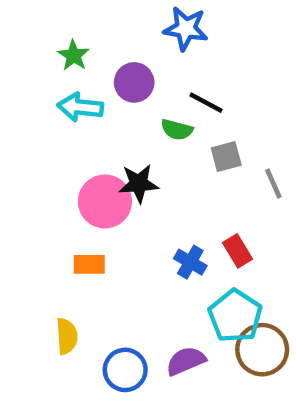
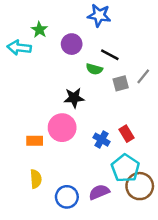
cyan arrow: (80, 107) -> (19, 48), moved
gray line: (273, 183) -> (143, 76), moved, turned 63
pink circle: (105, 201) -> (62, 128), moved
orange rectangle: (89, 264) -> (35, 141), moved

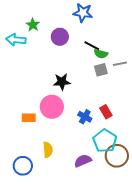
green semicircle: (94, 69) -> (101, 54), moved
gray line: (143, 76) -> (120, 64), turned 40
yellow semicircle: (36, 179) -> (48, 150), moved
blue circle: (67, 197) -> (23, 166), moved

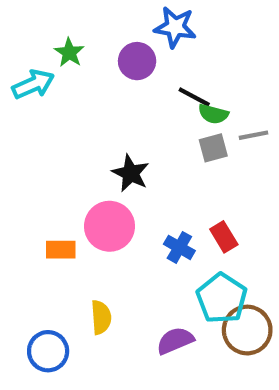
purple circle: (60, 37) -> (137, 61), moved
cyan arrow: (16, 40) -> (33, 84), turned 150
black star: (62, 82) -> (131, 173), turned 30

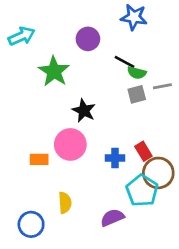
blue star: (175, 27) -> (134, 17), moved
green star: (69, 53) -> (54, 71), moved, size x1.6
cyan arrow: (33, 84) -> (22, 36), moved
blue cross: (179, 247) -> (115, 158), turned -30
brown circle: (247, 330) -> (158, 173), moved

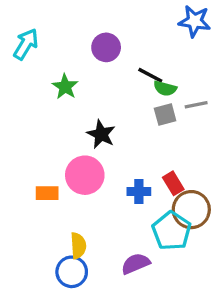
blue star: (134, 17) -> (195, 21), moved
cyan arrow: (22, 36) -> (26, 44), turned -35
green star: (54, 71) -> (65, 87), size x0.7
blue circle: (31, 224) -> (72, 272), moved

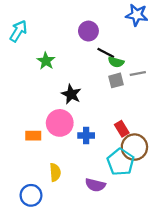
purple circle: (106, 47) -> (88, 31), moved
blue cross: (139, 192) -> (86, 136), moved
purple semicircle: (136, 264) -> (95, 185), turned -144
blue circle: (72, 272) -> (31, 195), moved

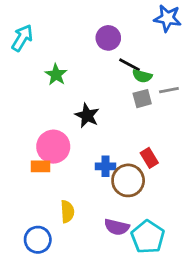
pink circle: (60, 123) -> (53, 147), moved
brown circle: (134, 147) -> (128, 180), moved
cyan pentagon: (121, 162) -> (148, 237), moved

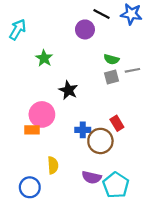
black line: (129, 65) -> (102, 14), moved

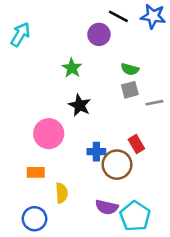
green star: (44, 58) -> (72, 68), moved
gray line: (132, 70) -> (154, 103), moved
orange rectangle: (32, 130) -> (36, 172), moved

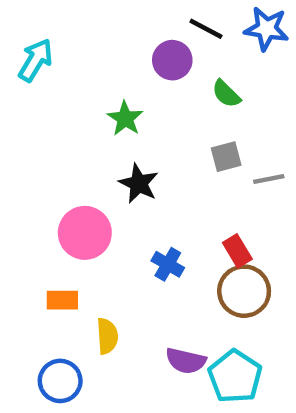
green semicircle: (130, 69) -> (226, 94), moved, turned 30
blue cross: (96, 152) -> (168, 264), turned 30
brown circle: (117, 165) -> (244, 291), moved

